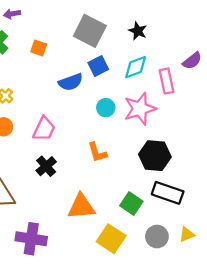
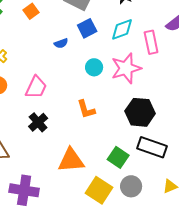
orange square: (39, 48) -> (31, 11), turned 35
blue semicircle: (71, 82) -> (61, 43), size x0.6
gray circle: (157, 237) -> (131, 186), moved

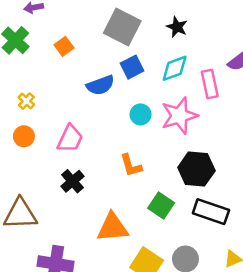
blue semicircle: (61, 43) -> (100, 85), size x1.6
green square: (118, 157) -> (161, 206), moved

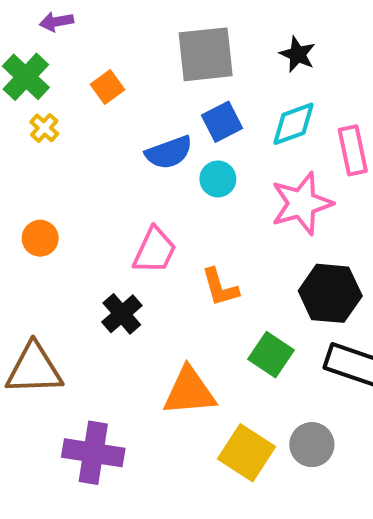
gray square: (122, 27) -> (206, 54), turned -33
yellow cross: (26, 101) -> (44, 128), moved
cyan circle: (141, 114) -> (218, 179), moved
pink trapezoid: (70, 139) -> (155, 250), moved

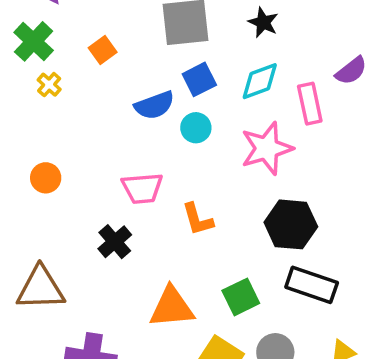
pink trapezoid: (155, 250) -> (142, 188), turned 60
green square: (271, 355) -> (241, 297), moved, turned 30

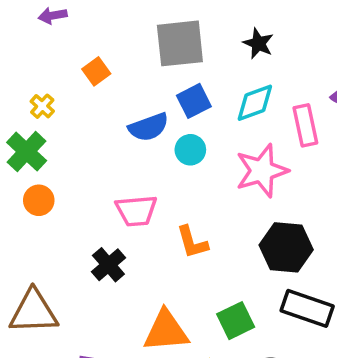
green cross: (34, 41) -> (27, 152), moved

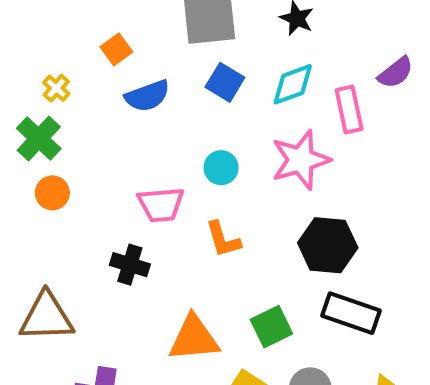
blue square: (194, 101) -> (225, 82), turned -32
blue semicircle: (149, 127) -> (147, 96), moved
cyan circle: (190, 150) -> (221, 168), moved
black cross: (108, 265) -> (130, 265), turned -32

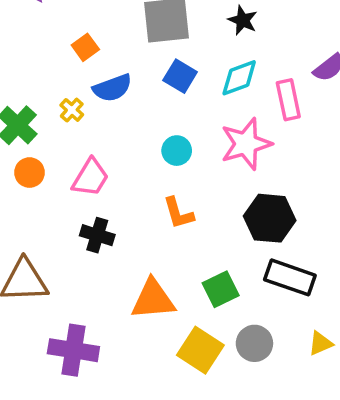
yellow cross: (56, 88) -> (72, 110), moved
pink trapezoid: (161, 205) -> (90, 178), moved, turned -54

